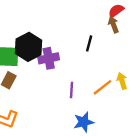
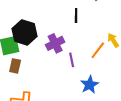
purple cross: (49, 58) -> (55, 43), moved

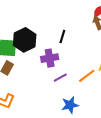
black line: (76, 15) -> (62, 37), moved
purple line: (72, 60) -> (60, 78), turned 56

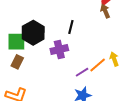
purple line: (60, 78) -> (82, 72), moved

